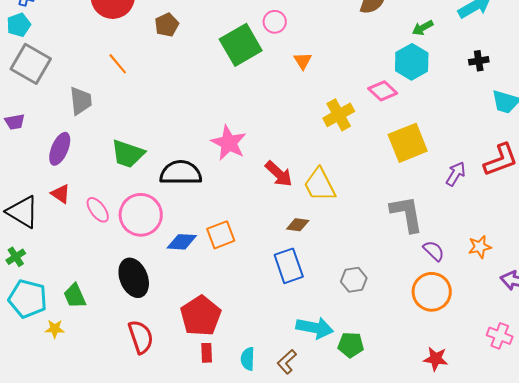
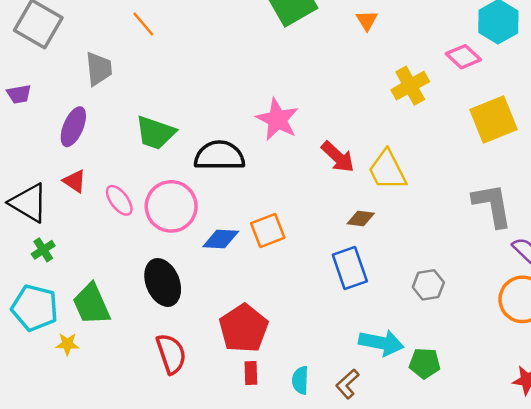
green cross: (16, 257) -> (43, 250), moved
green trapezoid: (75, 296) -> (91, 304), size x1.4

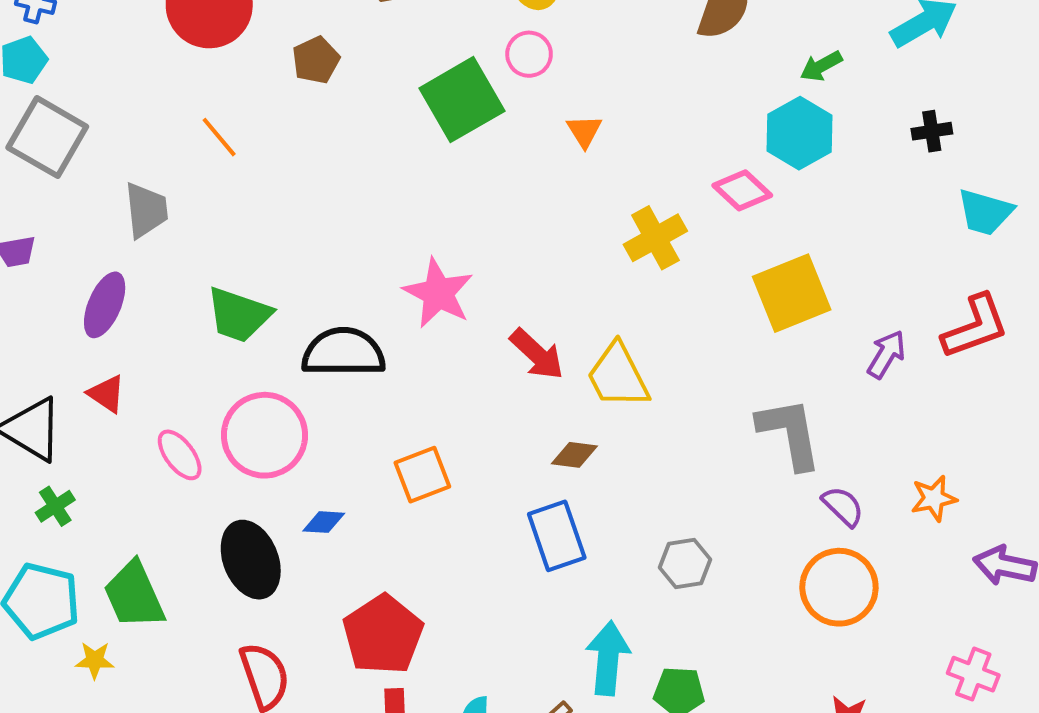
pink ellipse: (119, 200) -> (180, 455), moved
blue diamond: (221, 239) -> (324, 522), moved, size x0.7
cyan arrow: (381, 343) -> (608, 658), turned -96

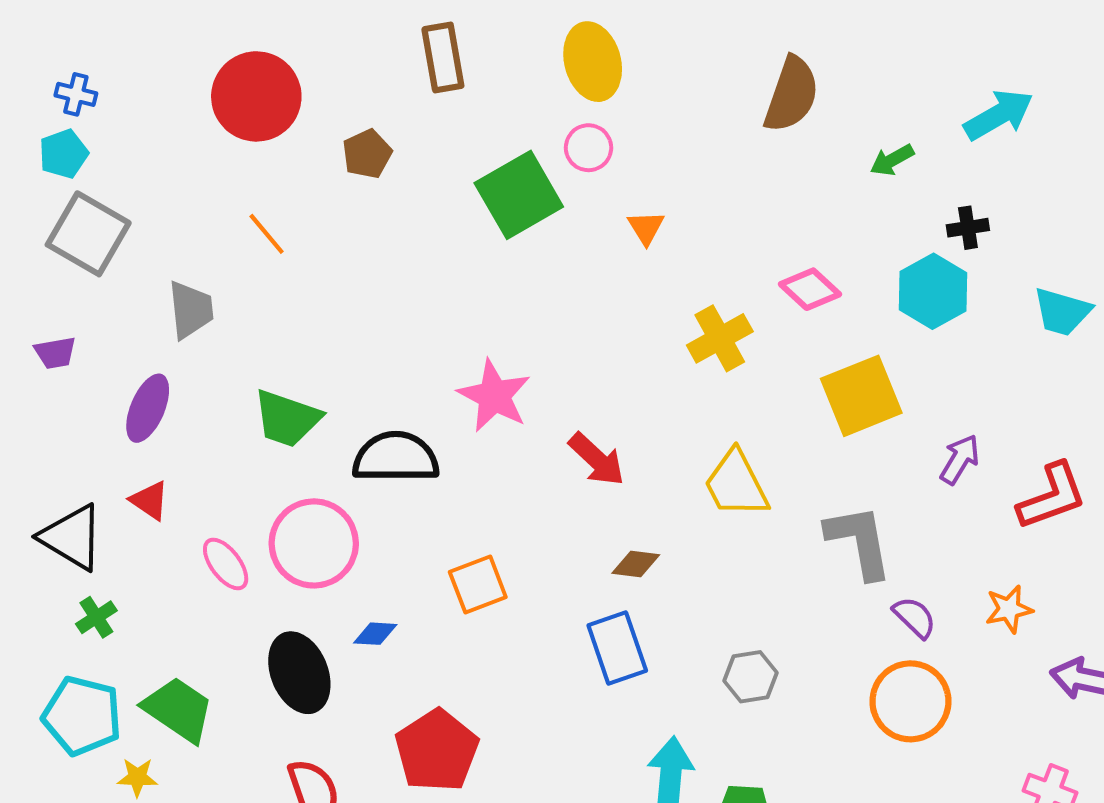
black cross: (932, 131) -> (968, 228), moved
cyan hexagon: (800, 133) -> (933, 291), moved
red L-shape: (975, 327) -> (1052, 496), moved
yellow trapezoid: (618, 376) -> (736, 484), moved
green trapezoid: (134, 595) -> (178, 710), turned 148

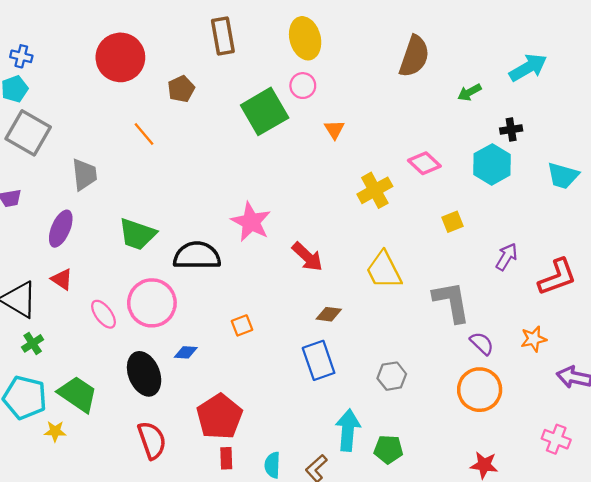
orange line: (267, 234) -> (144, 134), moved
yellow square: (861, 396) -> (453, 222), size x0.5
orange square: (478, 584) -> (242, 325), size x0.7

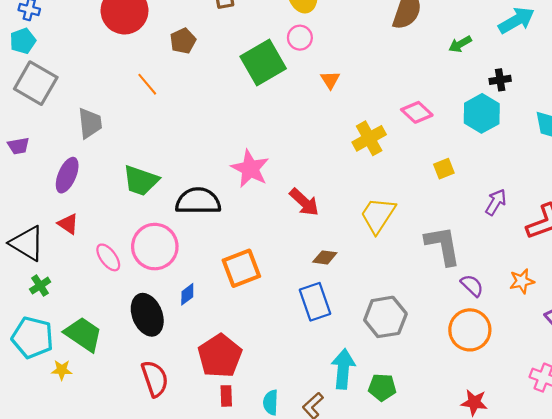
yellow trapezoid: (384, 270) -> (378, 215), turned 60
orange square: (242, 325) -> (241, 268), size x1.8
blue diamond: (186, 352) -> (187, 294), turned -40
gray hexagon: (392, 376) -> (385, 317), size x1.5

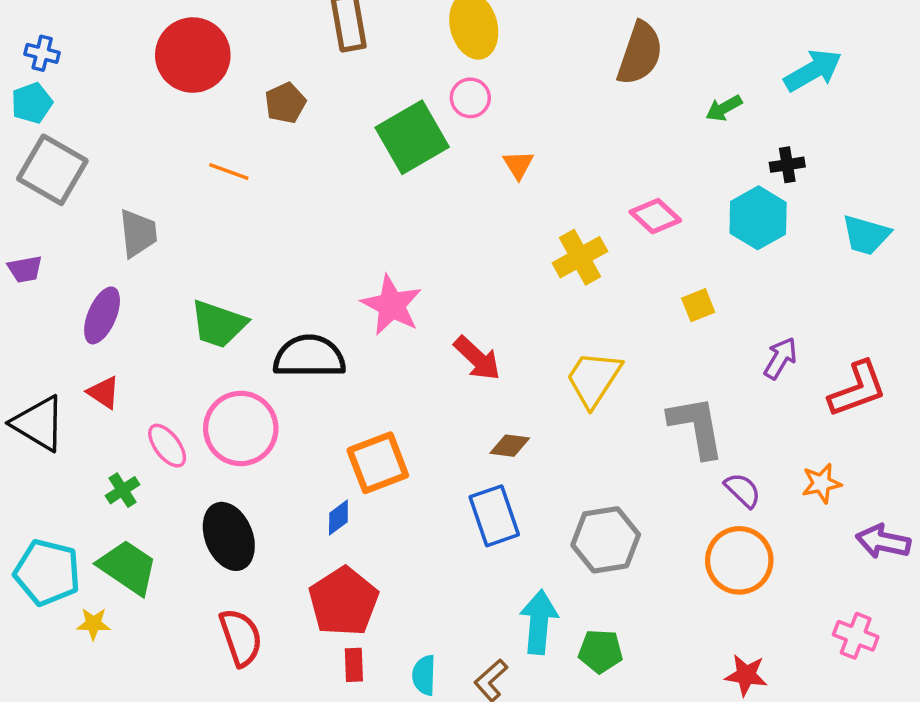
orange line: (147, 84) -> (229, 172), turned -30
green cross: (40, 286) -> (123, 490), moved
blue diamond: (187, 294) -> (338, 518), moved

